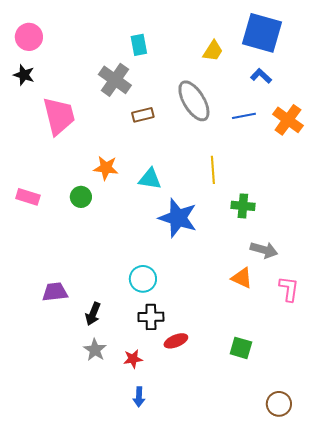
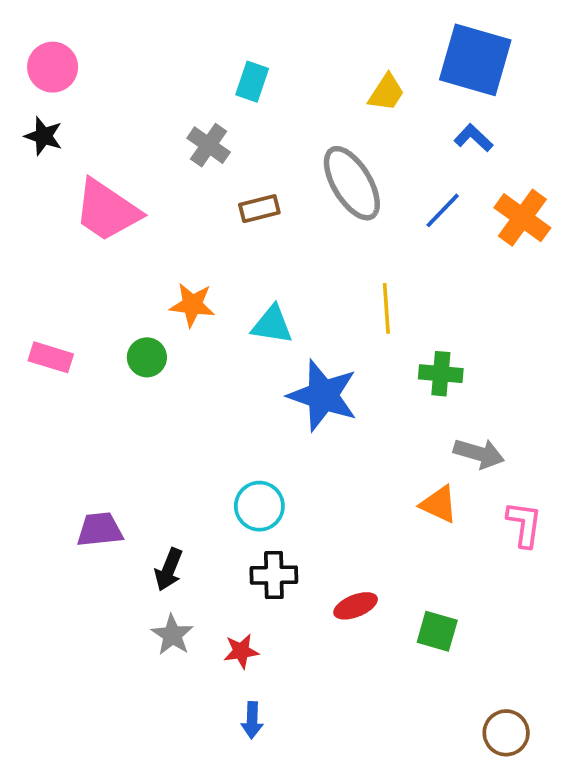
cyan rectangle: (139, 45) -> (252, 82), turned 30
gray cross: (115, 80) -> (209, 145), size x0.7
pink trapezoid: (59, 116) -> (107, 210), turned 138
blue line: (244, 116) -> (443, 210), turned -35
red ellipse: (176, 341) -> (356, 606), moved

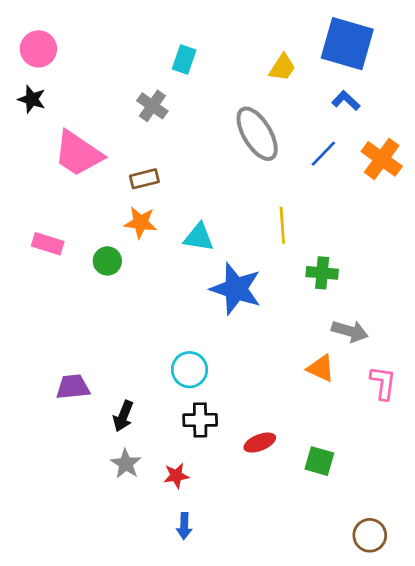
brown rectangle: (259, 209) -> (144, 179), moved
pink rectangle: (51, 357) -> (48, 244), moved

